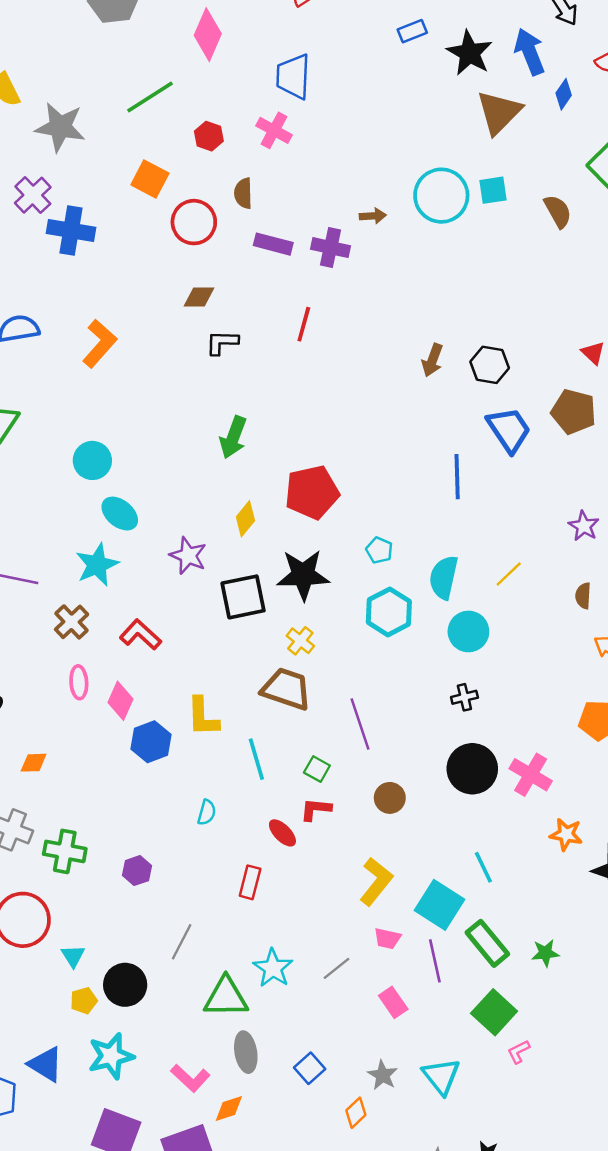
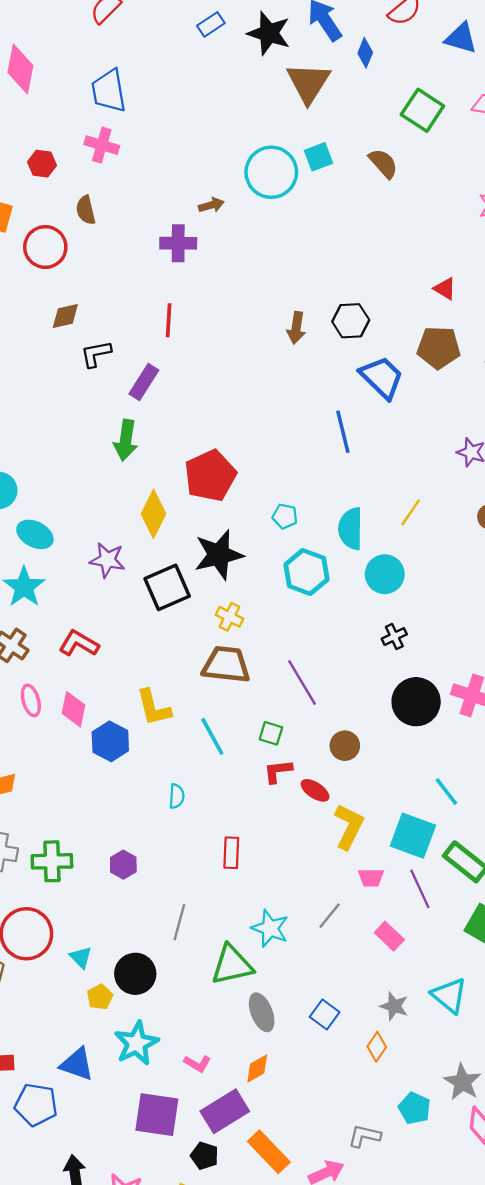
purple rectangle: (273, 244) -> (144, 382), moved, turned -60
yellow diamond: (245, 519) -> (153, 514), size x1.4
red ellipse: (282, 833) -> (315, 790), moved
pink L-shape: (190, 1078) -> (197, 1063), moved, size x0.7

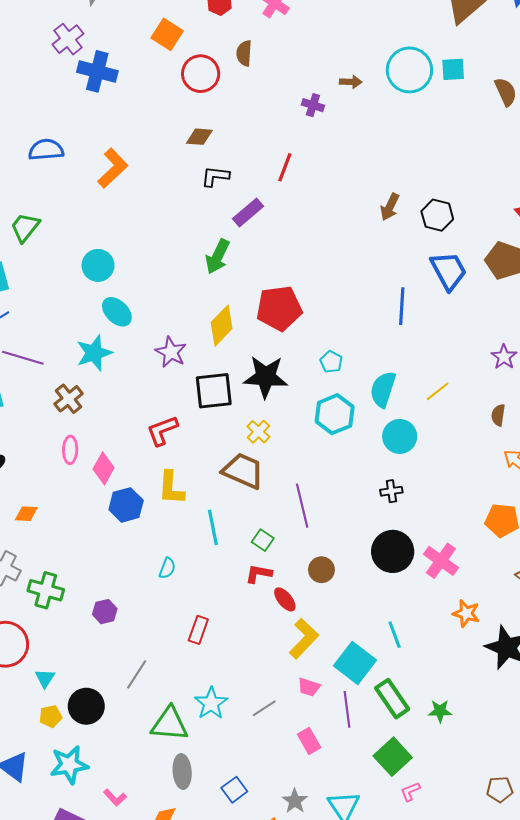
purple cross: (178, 243) -> (313, 105), size x0.7
red L-shape: (79, 643) -> (162, 431), moved, turned -68

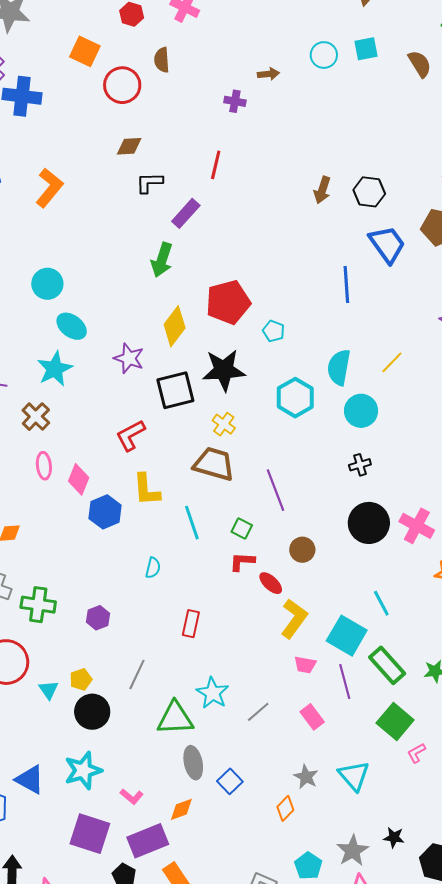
cyan circle: (409, 70) -> (324, 55), size x0.6
cyan pentagon: (331, 362) -> (274, 331), moved
gray line: (264, 708) -> (258, 712), moved
yellow pentagon: (51, 716) -> (81, 679), moved
blue square: (234, 790) -> (230, 781), moved

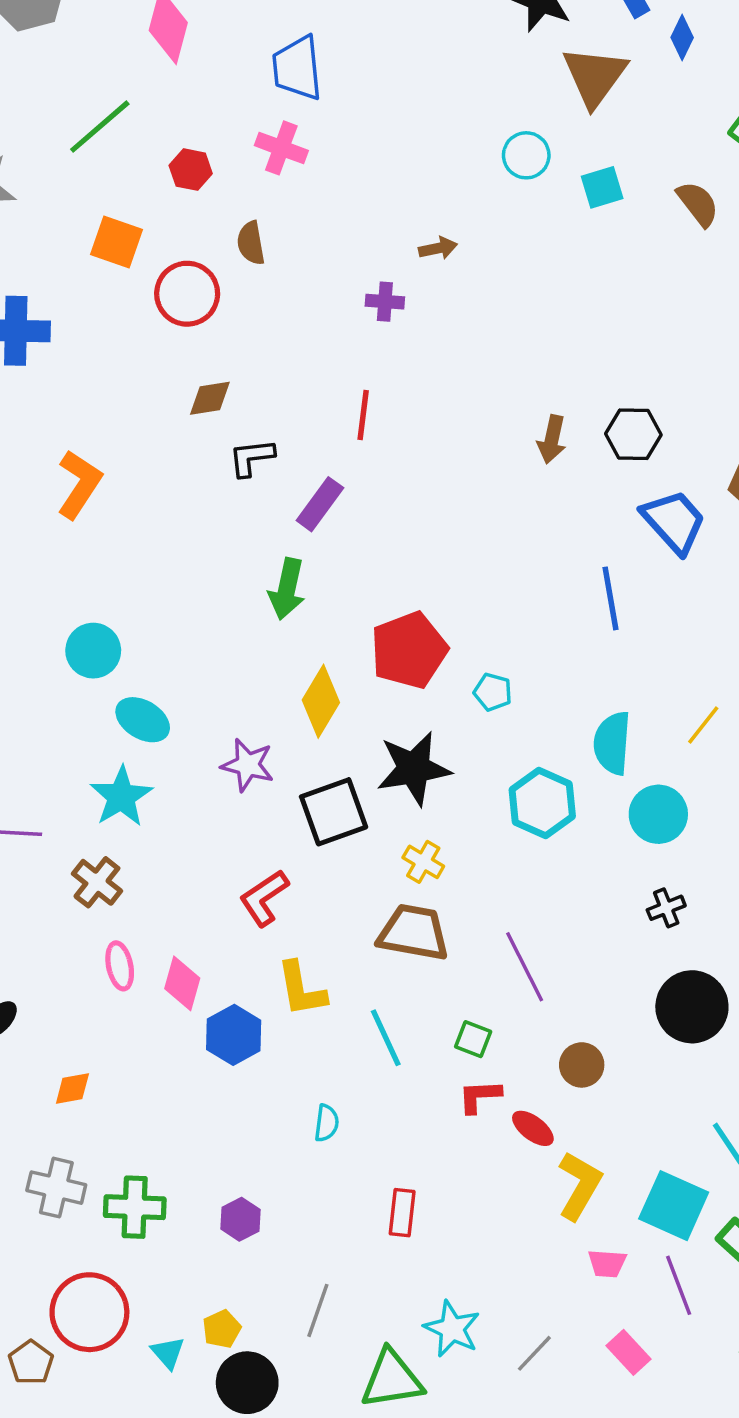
cyan circle: (324, 55) -> (526, 155), moved

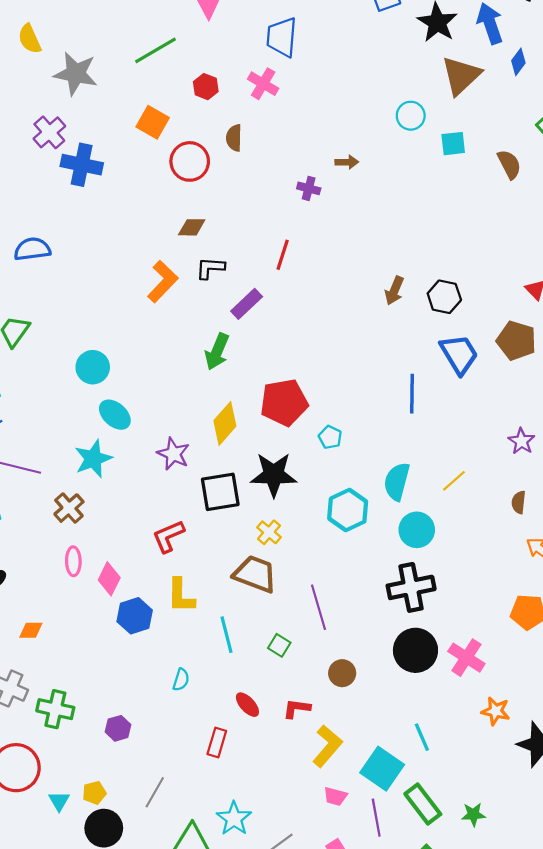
orange L-shape: (79, 484) -> (163, 282), moved
black cross: (666, 908) -> (411, 587), size x2.0
red L-shape: (480, 1096) -> (297, 708), moved
red ellipse: (533, 1128) -> (247, 705), moved

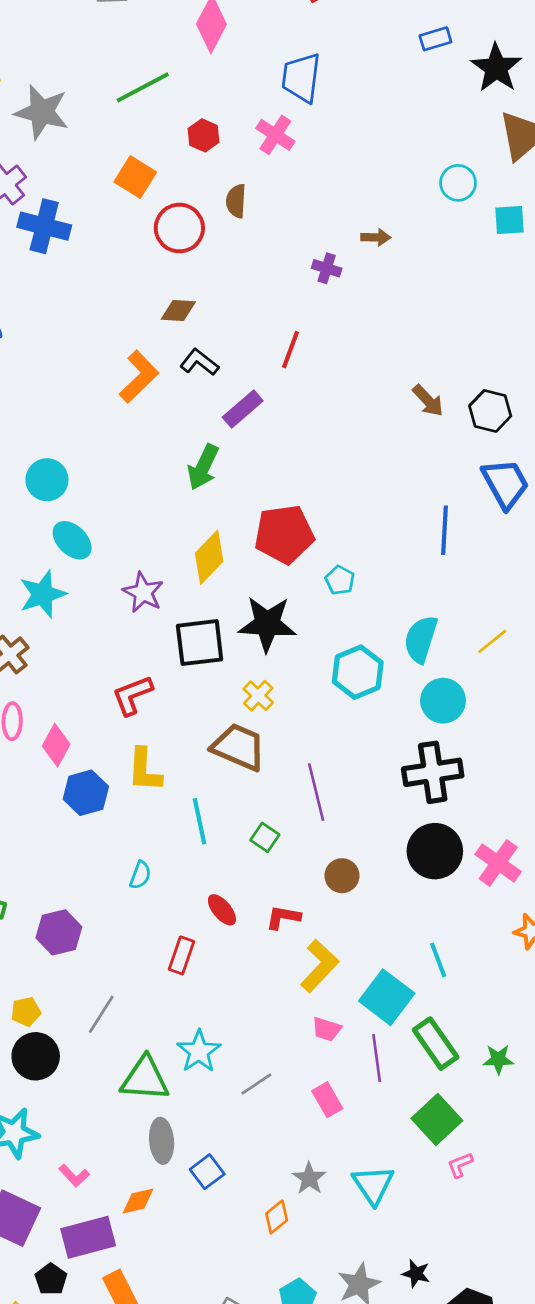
black L-shape: (210, 268) -> (199, 362), turned 32
brown arrow: (394, 291) -> (428, 401), turned -68
purple hexagon: (118, 728) -> (59, 932), size x1.4

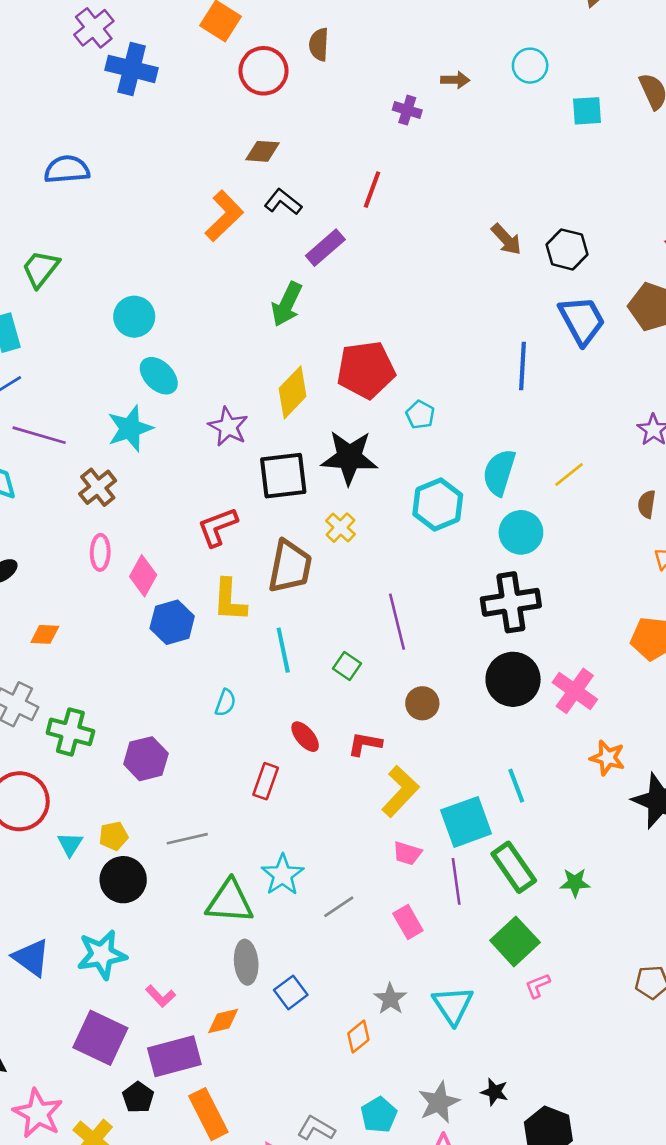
cyan circle: (458, 183) -> (530, 66), moved
cyan square: (510, 220) -> (587, 111), moved
brown trapezoid: (239, 747) -> (290, 567), moved, turned 78
cyan square: (387, 997) -> (466, 822), turned 33
gray line: (101, 1014) -> (187, 839), turned 45

